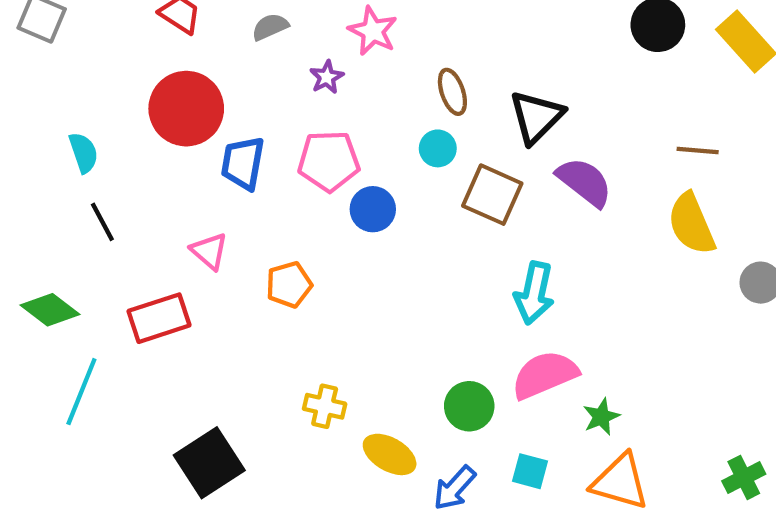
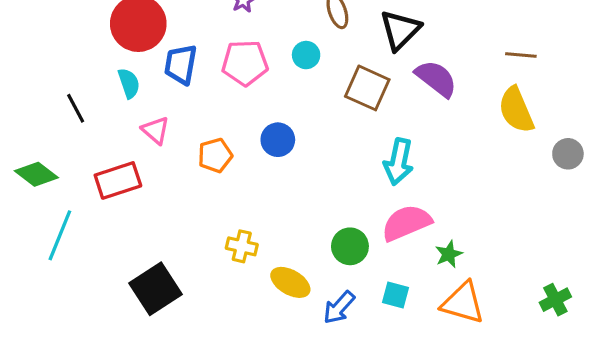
cyan circle: (438, 148) -> (306, 55), moved
cyan semicircle: (84, 153) -> (129, 83), moved
blue circle: (373, 209) -> (278, 140), moved

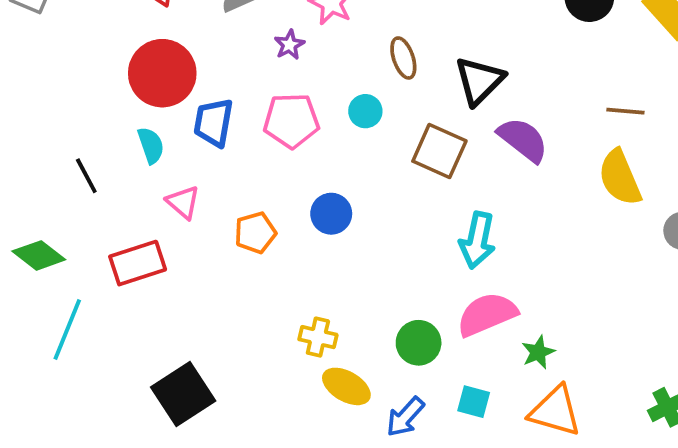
yellow cross: (242, 246) -> (318, 337), moved

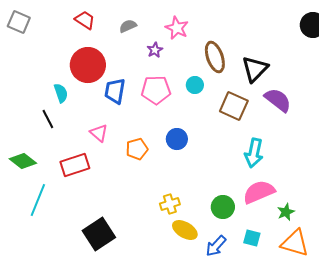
brown ellipse: (403, 58) -> (215, 57), size x1.4
cyan semicircle: (151, 145) -> (61, 93), moved
yellow cross: (318, 337) -> (170, 204), turned -30

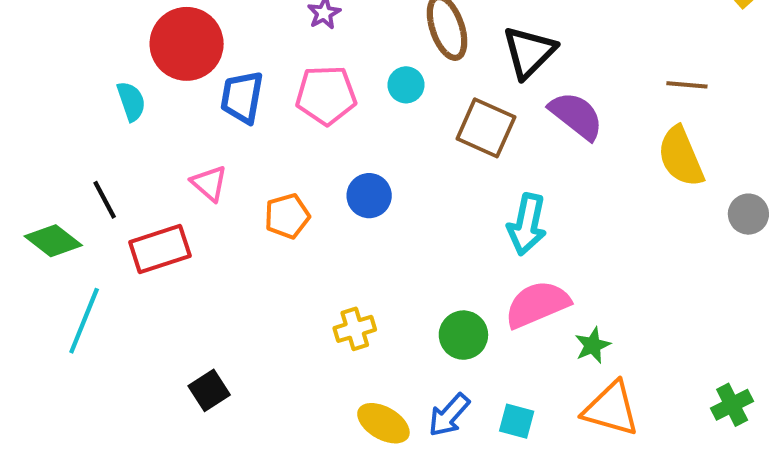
black line: (48, 119) -> (105, 200), moved
yellow ellipse: (185, 230) -> (383, 423), moved
black square: (99, 234) -> (209, 390), size x0.6
cyan square: (252, 238) -> (517, 421), moved

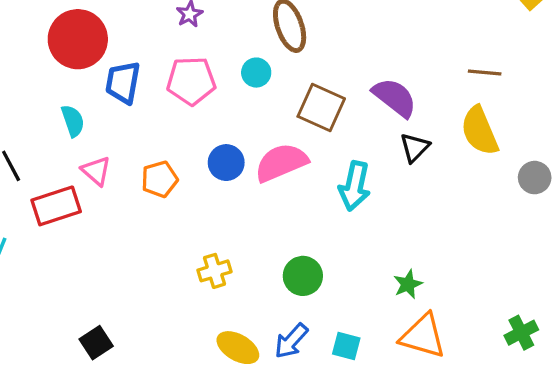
black triangle: (529, 52) -> (415, 148), moved, size x0.7
cyan semicircle: (131, 101) -> (73, 121), moved
pink triangle: (209, 183) -> (96, 171), moved
pink semicircle: (537, 304) -> (281, 163), moved
black square: (209, 390) -> (96, 343), moved

